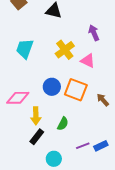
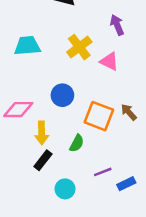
cyan trapezoid: (25, 49) -> (27, 46), turned 65
orange square: (76, 90) -> (99, 116), moved
blue rectangle: (101, 146) -> (126, 184), moved

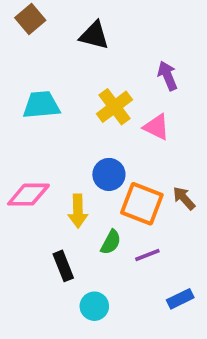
blue circle: (62, 95) -> (109, 174), moved
yellow arrow: (42, 133) -> (78, 211), moved
black rectangle: (43, 160) -> (63, 266), turned -60
purple line: (103, 172) -> (147, 255), moved

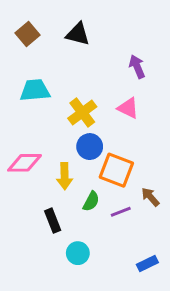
brown square: (30, 19) -> (27, 34), moved
yellow cross: (114, 107) -> (82, 112), moved
brown arrow: (184, 198) -> (150, 197), moved
blue rectangle: (180, 299) -> (147, 263), moved

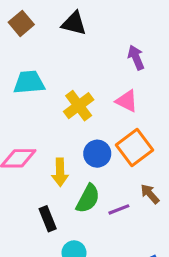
blue circle: (90, 147) -> (97, 154), moved
orange square: (116, 170) -> (134, 147), moved, turned 32
green semicircle: (91, 201) -> (88, 199), size x1.4

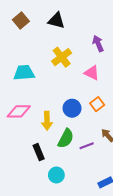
cyan trapezoid: (29, 82) -> (24, 73), moved
yellow cross: (79, 106) -> (62, 57), moved
orange square: (134, 147) -> (97, 104), size x0.6

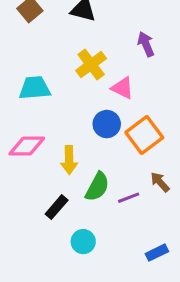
pink triangle: (92, 73) -> (122, 88), moved
orange square: (97, 104) -> (144, 135), size x1.6
blue circle: (72, 108) -> (107, 124), moved
black rectangle: (39, 152) -> (57, 207), turned 63

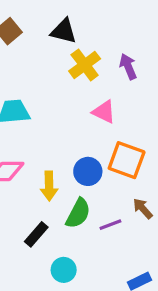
yellow cross: (91, 64) -> (85, 65), moved
blue circle: (107, 124) -> (88, 171), moved
orange square: (144, 135) -> (127, 160), turned -33

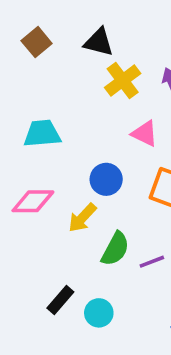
blue circle: (88, 171) -> (106, 179), moved
yellow arrow: (49, 186) -> (82, 218), turned 44
black rectangle: (36, 234) -> (60, 300), moved

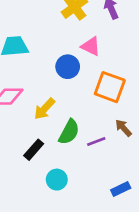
blue circle: (106, 179) -> (68, 67), moved
black rectangle: (60, 300) -> (34, 150), moved

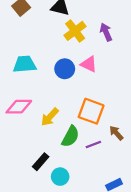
blue circle: (68, 67) -> (65, 69), moved
orange square: (110, 87) -> (91, 111), moved
black rectangle: (34, 150) -> (41, 162), moved

